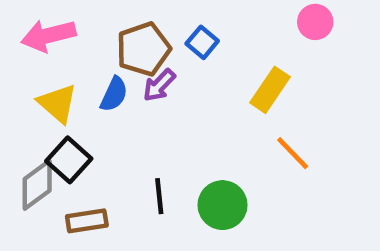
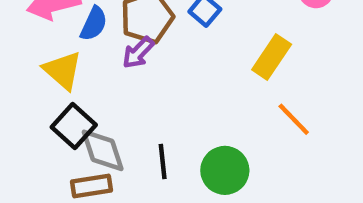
purple arrow: (159, 85) -> (138, 53), moved
blue semicircle: (114, 94) -> (94, 24), moved
gray diamond: (37, 185) -> (103, 150), moved, turned -72

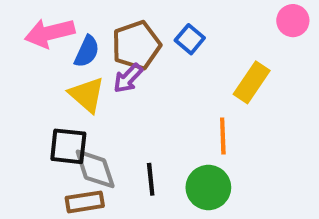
yellow triangle: (63, 70) -> (87, 95), moved
orange line: (294, 119) -> (223, 136), moved, turned 42
black square: (74, 126) -> (68, 146), turned -36

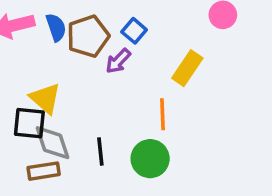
blue semicircle: (87, 51) -> (56, 27), moved, turned -44
purple arrow: (128, 78) -> (118, 61), moved
yellow triangle: (87, 95) -> (45, 98), moved

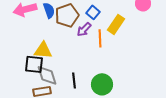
yellow rectangle: (187, 68) -> (116, 24), moved
yellow triangle: (45, 98) -> (43, 50), turned -36
orange line: (163, 114) -> (100, 38), moved

